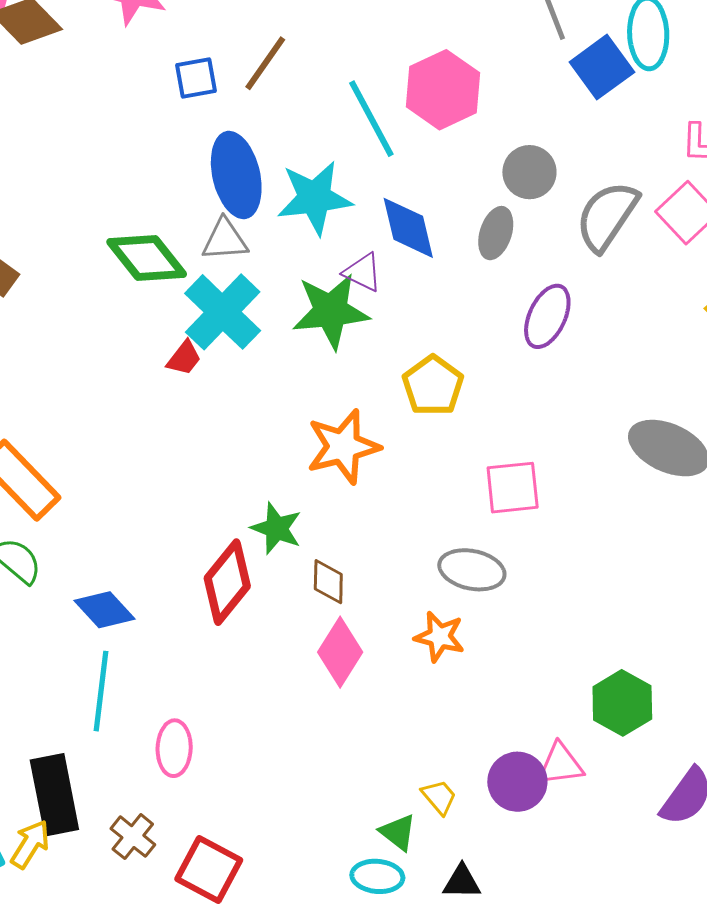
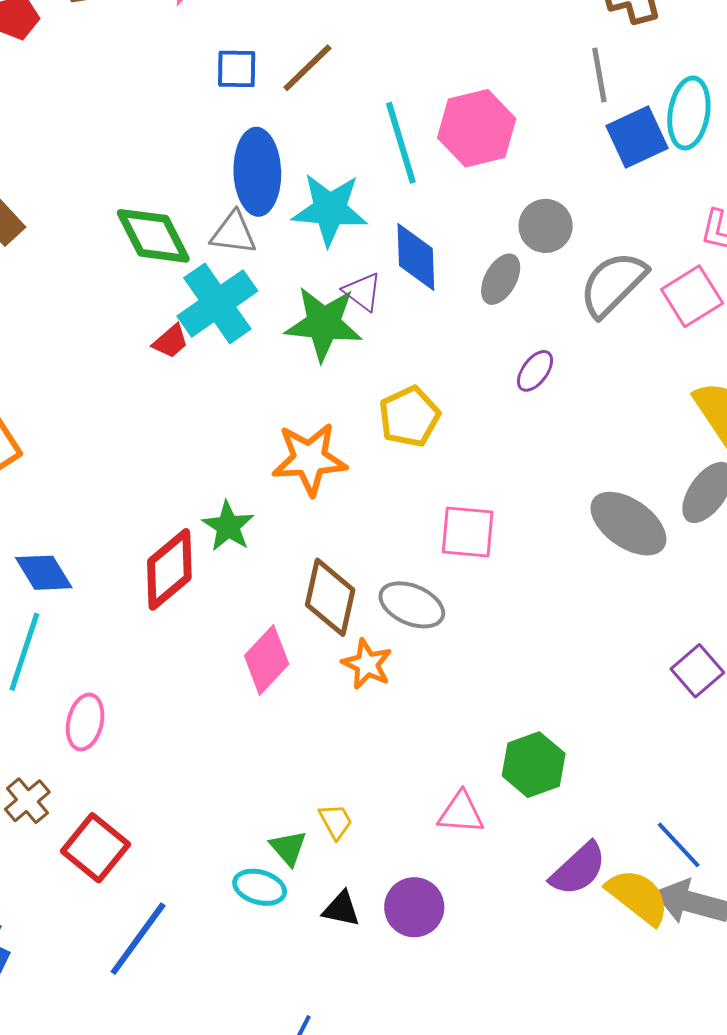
purple ellipse: (547, 316) -> (535, 371), size x0.7
brown diamond: (328, 582) -> (330, 597), moved, size x1.6
purple circle: (517, 782) -> (414, 907), moved

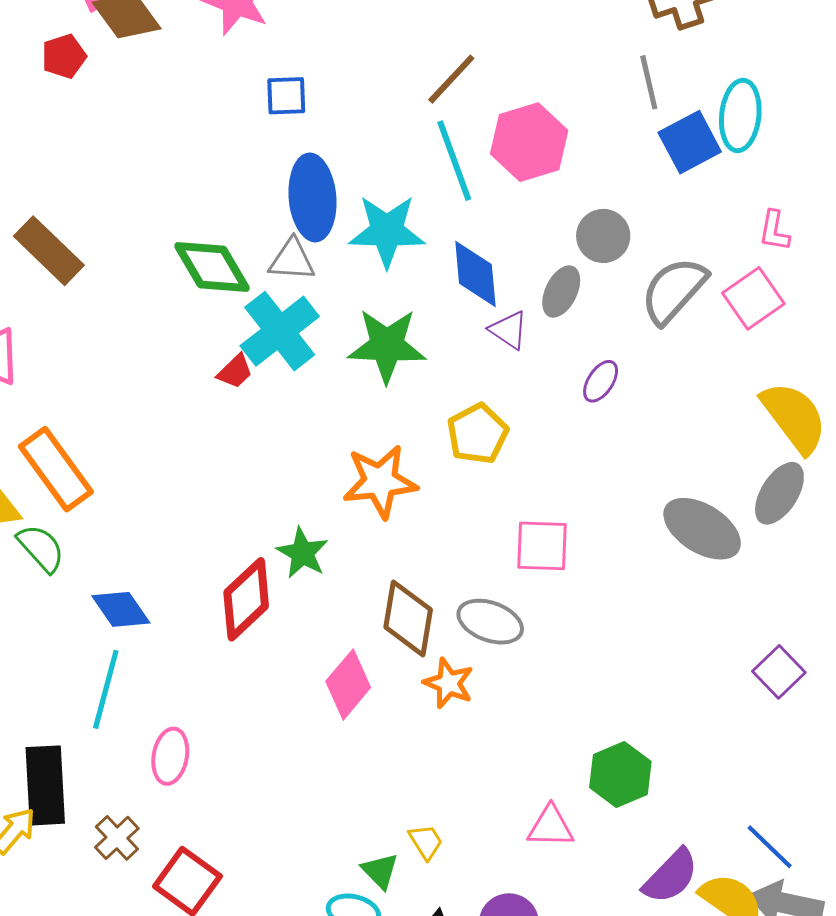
brown line: (307, 68) -> (451, 79), moved
purple triangle: (362, 292) -> (509, 330), moved

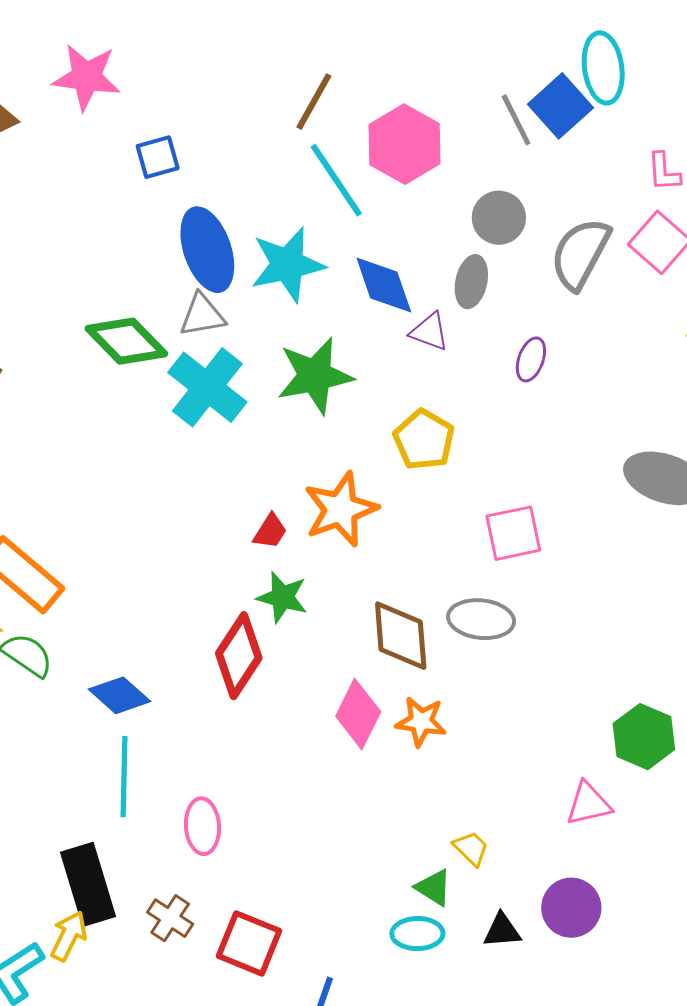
gray line: (649, 82) -> (516, 120), moved
red trapezoid: (235, 371) -> (270, 531), moved
orange star: (449, 683) -> (421, 721), moved

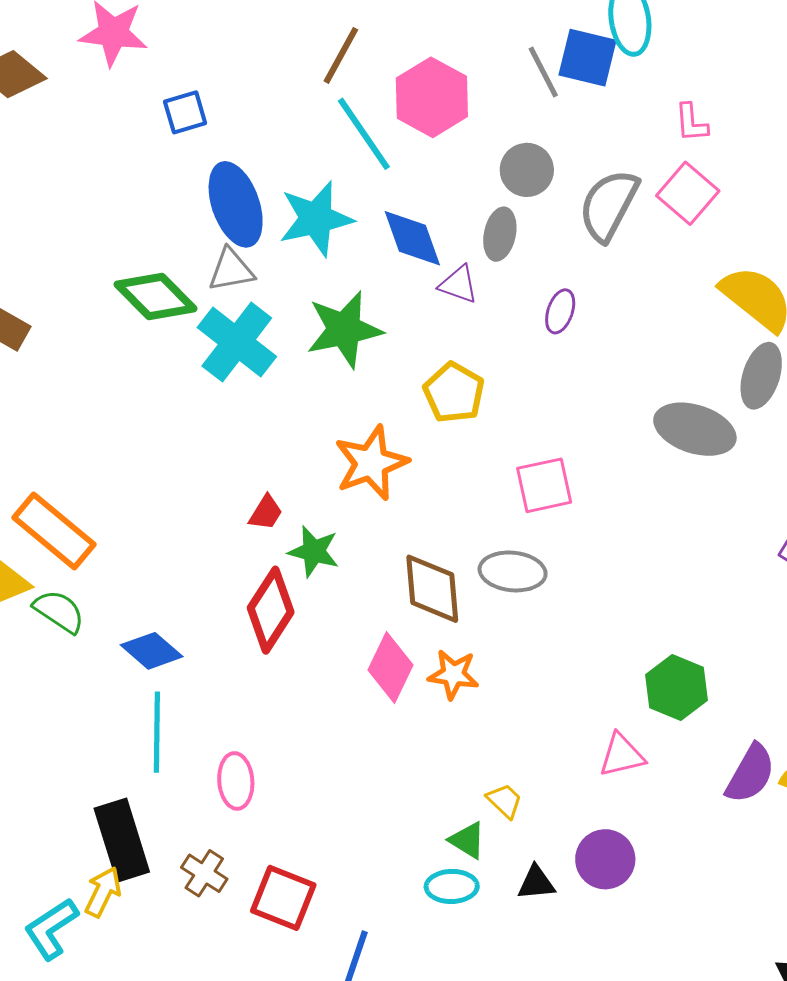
blue square: (561, 106) -> (588, 58), turned -34
red trapezoid: (270, 531) -> (266, 513), moved

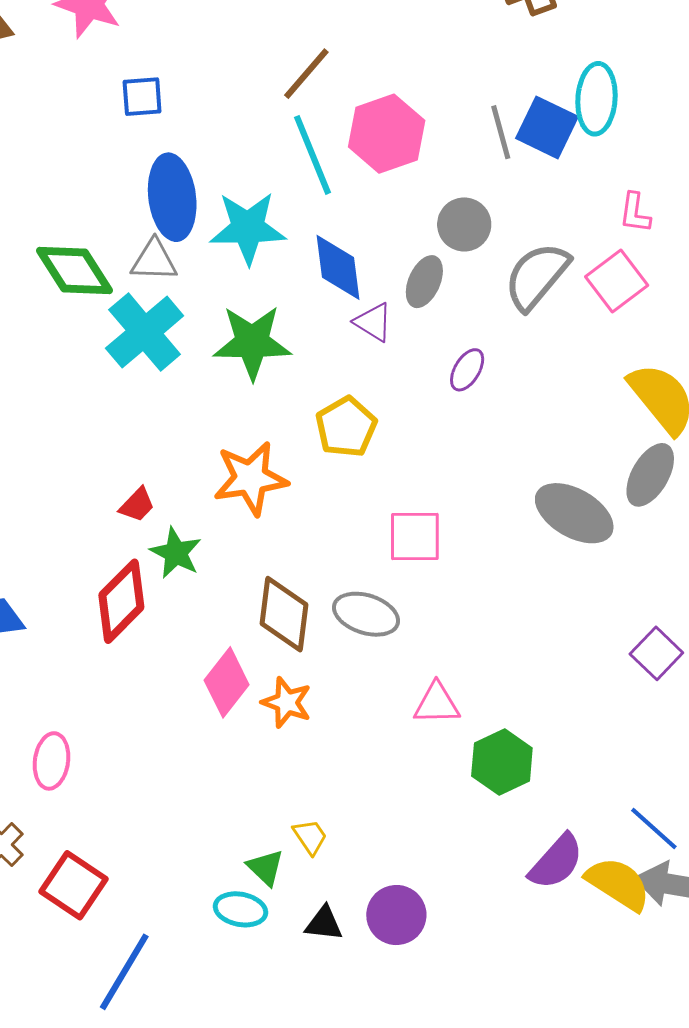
pink triangle: (622, 755) -> (437, 704), moved

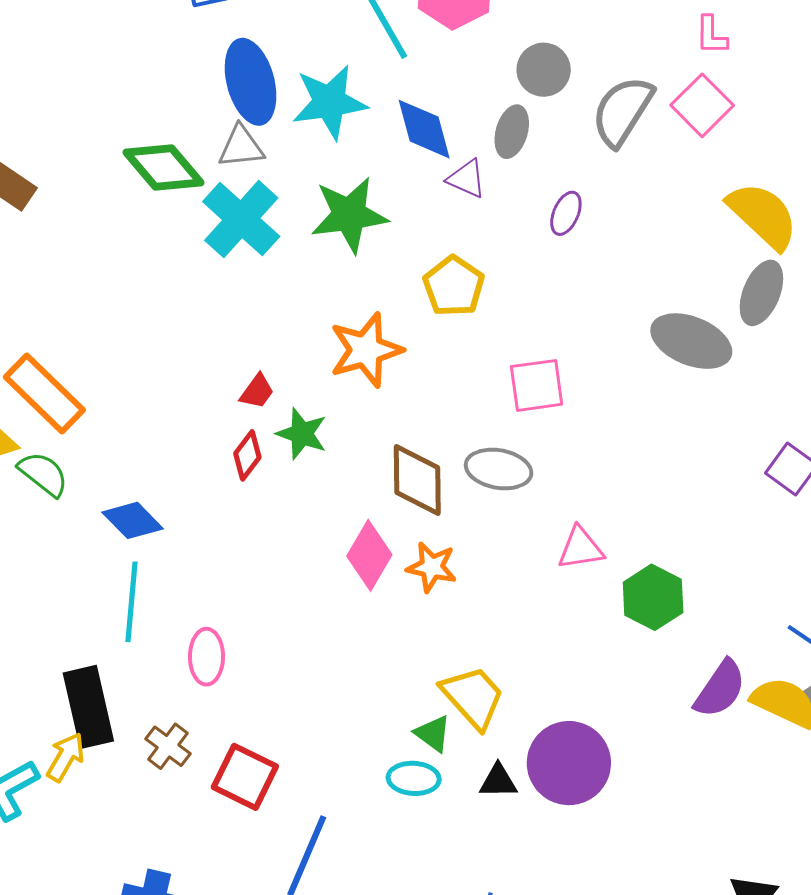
red diamond: (121, 601) -> (247, 455), moved, size x0.6
yellow trapezoid: (310, 837) -> (473, 697), size x1.8
purple circle: (396, 915) -> (569, 763), size x1.4

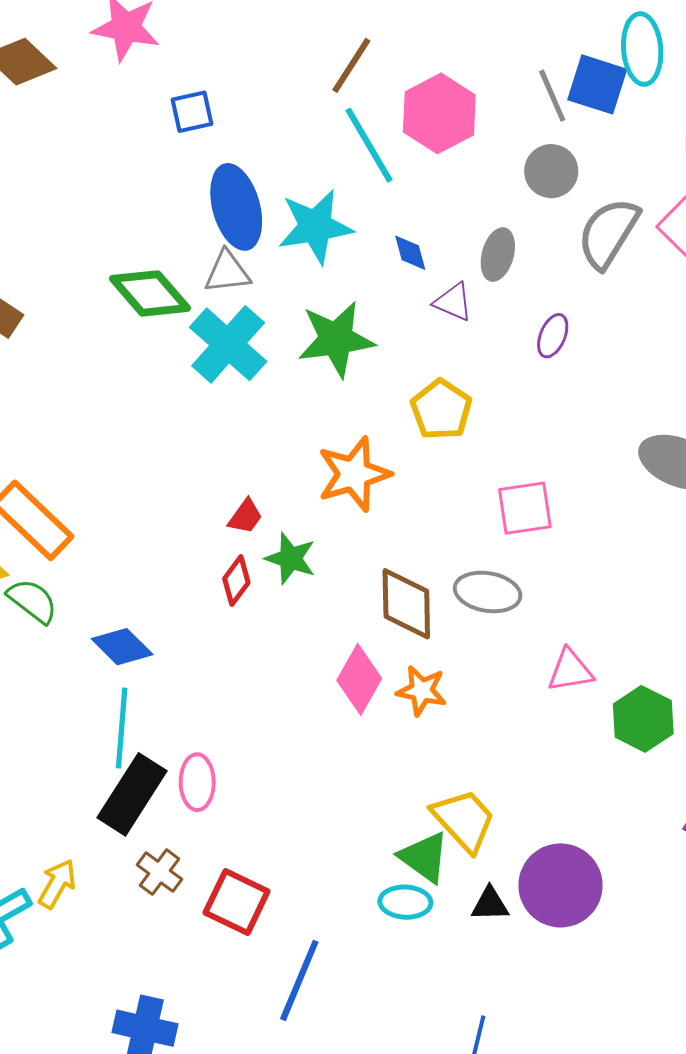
gray circle: (544, 70) -> (551, 171), moved
blue diamond: (424, 129) -> (410, 253), size x0.6
black rectangle: (88, 707) -> (132, 794), moved, turned 46
green triangle: (433, 734) -> (424, 857), size x1.4

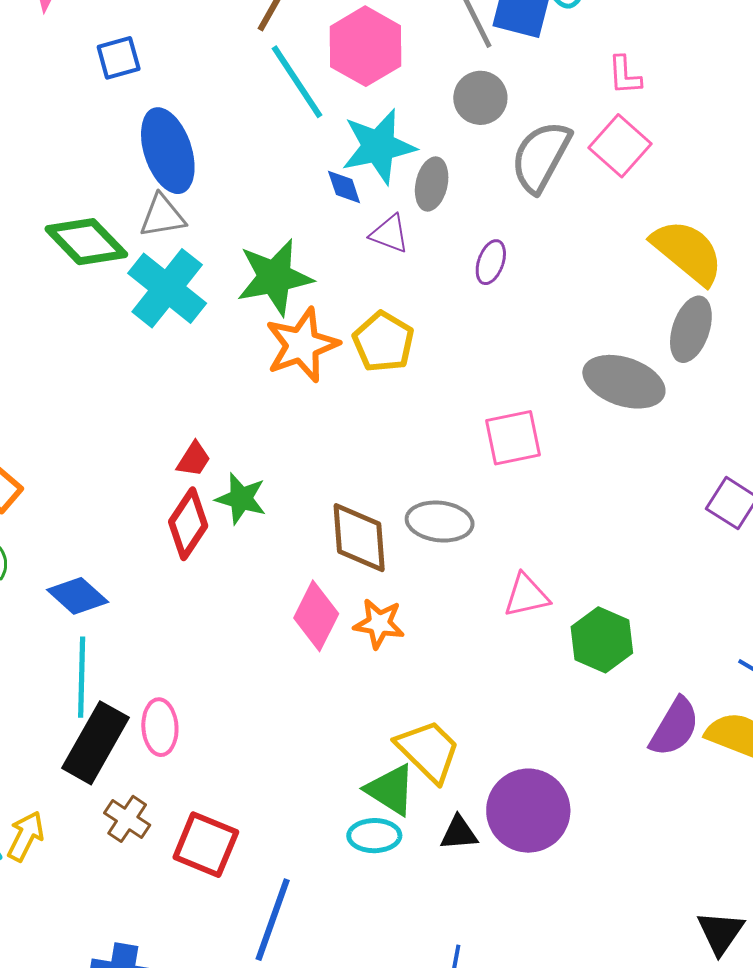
cyan star: (315, 227) -> (378, 146), moved
orange star: (354, 474) -> (302, 345), moved
pink square: (525, 508) -> (513, 438), moved
red diamond: (236, 581) -> (188, 524), size x1.4

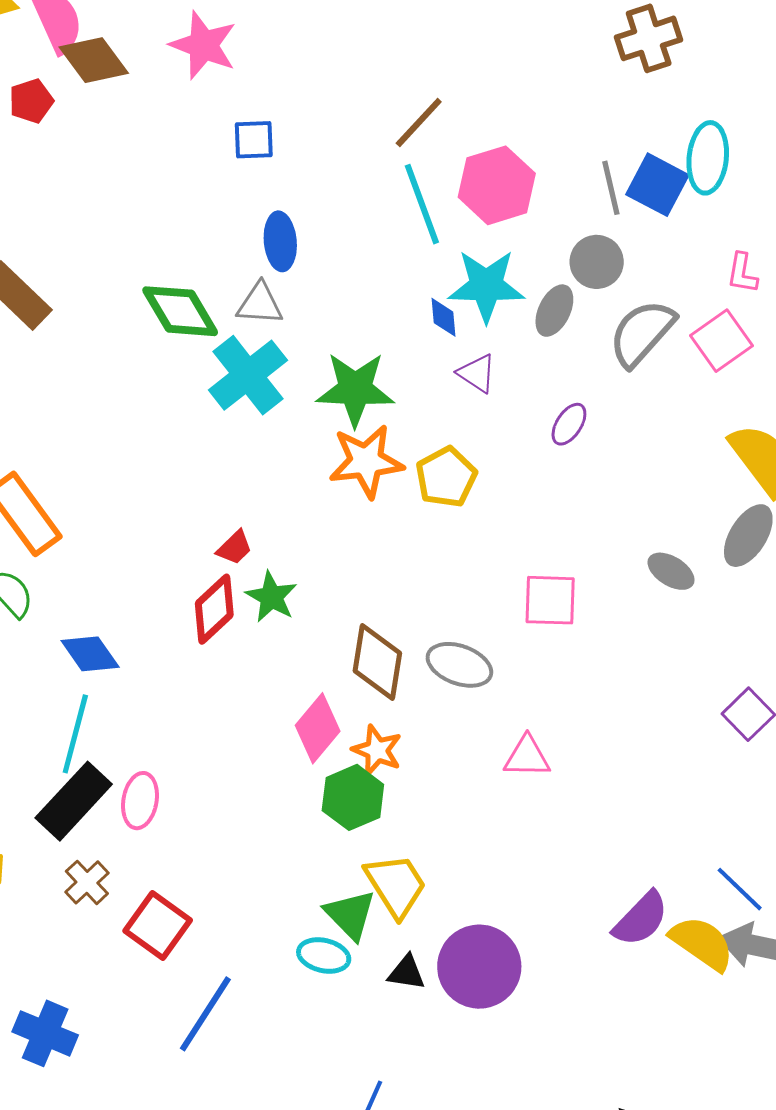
blue ellipse: (168, 151) -> (280, 241), size x0.7
gray ellipse: (432, 184) -> (554, 311), moved
gray ellipse: (624, 382) -> (671, 571), size x0.6
green hexagon: (602, 640) -> (353, 797), moved

